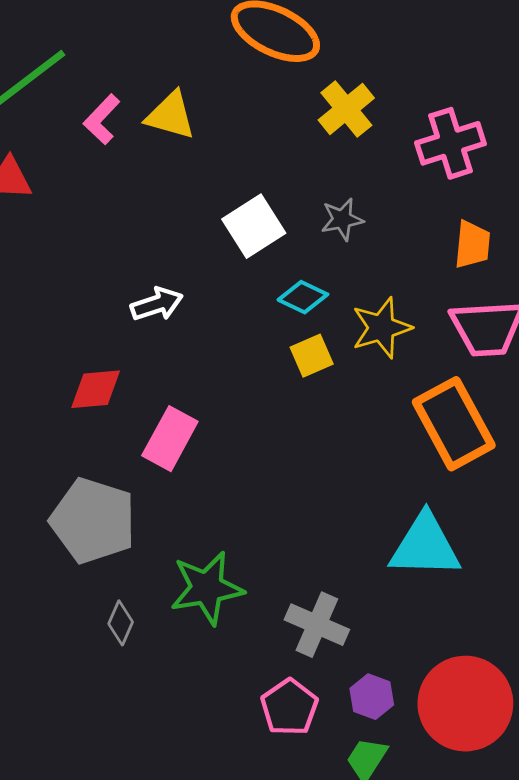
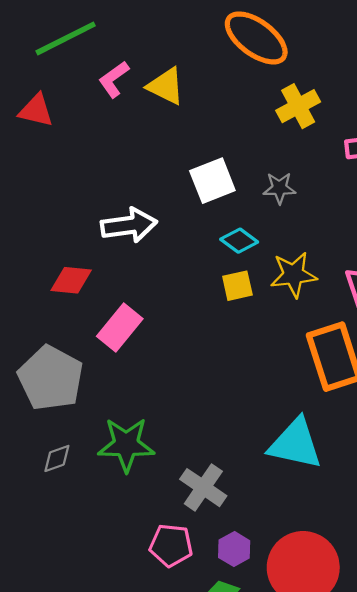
white arrow: (157, 304) -> (129, 225), size x1.4
gray diamond: (121, 623) -> (57, 458), turned 36
pink pentagon: (289, 707) -> (171, 545), turned 30

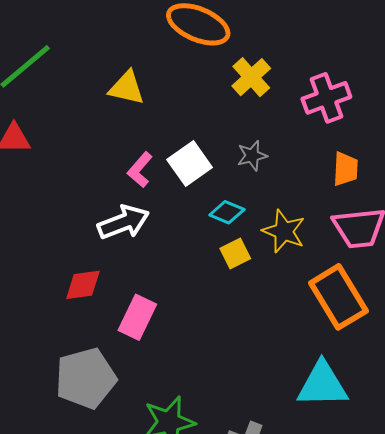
pink L-shape: (114, 79) -> (140, 170), moved
yellow star: (294, 275) -> (284, 231), turned -30
gray pentagon: (51, 378) -> (86, 378), turned -30

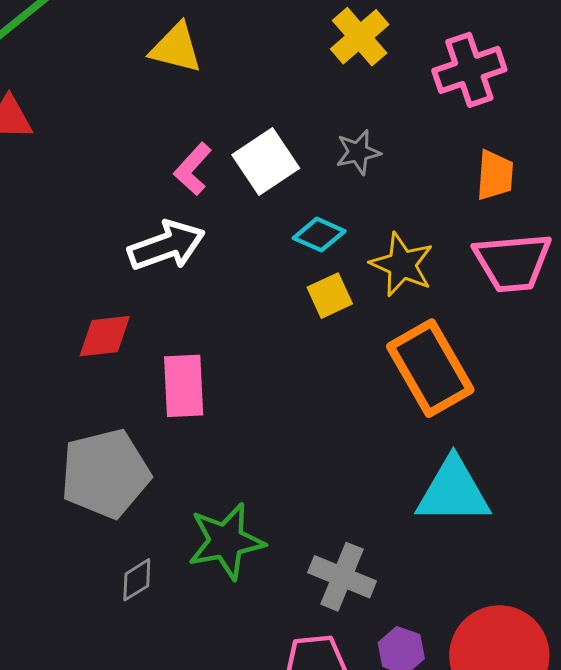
orange rectangle: (338, 297) -> (430, 368), moved
pink rectangle: (137, 317) -> (184, 386), turned -30

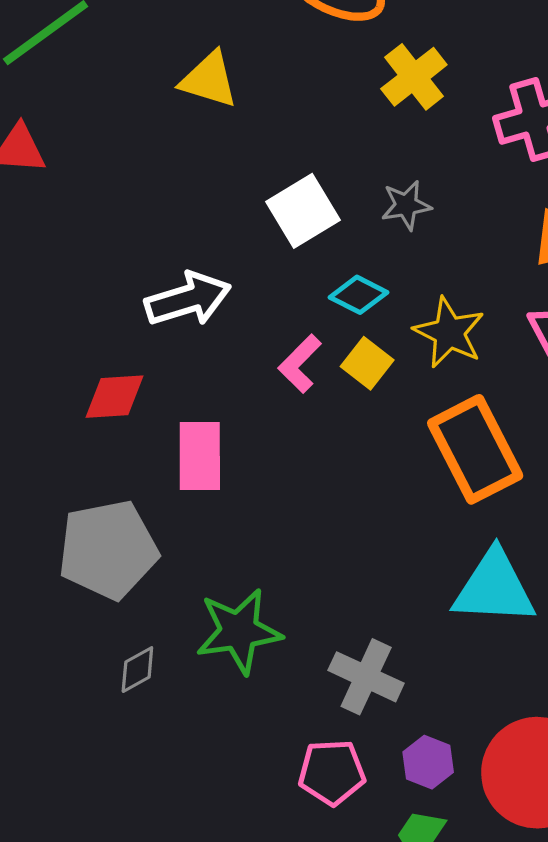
pink L-shape: (193, 169) -> (300, 364), moved
yellow square: (330, 296) -> (367, 363), turned -30

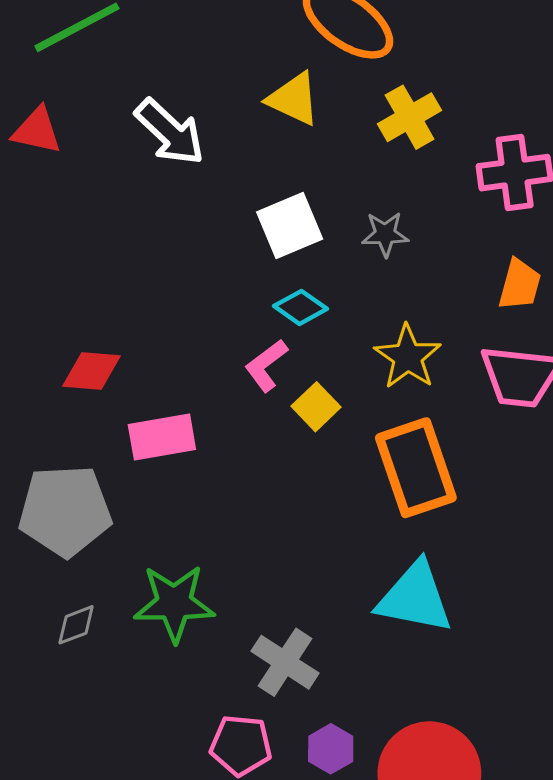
yellow triangle: (209, 80) -> (294, 99), moved
cyan diamond: (358, 295) -> (301, 307), moved
white arrow: (188, 299) -> (170, 132), moved, turned 52
yellow square: (367, 363) -> (316, 407), moved
pink rectangle: (200, 456) -> (162, 437), turned 72

